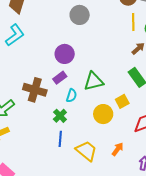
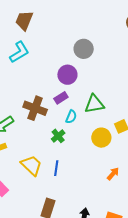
gray circle: (80, 15) -> (84, 49), moved
blue line: (60, 139) -> (56, 168), moved
yellow trapezoid: (86, 151) -> (31, 165), moved

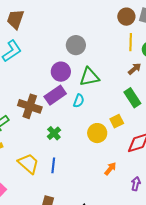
purple rectangle: (61, 98) -> (55, 95), size x1.5
green triangle: (94, 104) -> (89, 77), moved
cyan semicircle: (71, 117) -> (79, 101), moved

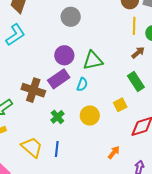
gray circle: (76, 45) -> (71, 17), moved
yellow circle: (97, 133) -> (90, 116), moved

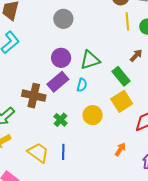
brown arrow: (138, 52) -> (136, 55), moved
green rectangle: (136, 81) -> (121, 76), moved
yellow square: (120, 105) -> (122, 101), size x1.5

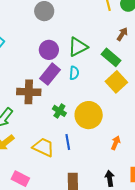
yellow circle: (93, 115) -> (89, 115), moved, size x1.4
orange arrow: (120, 149) -> (116, 143), moved

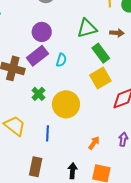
brown arrow: (122, 34) -> (117, 33), turned 48
green triangle: (78, 47) -> (87, 28), moved
blue line: (68, 142) -> (47, 133), moved
orange arrow: (116, 143) -> (94, 143), moved

